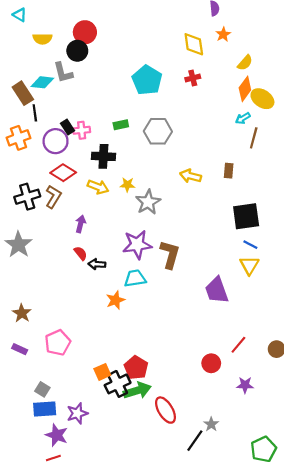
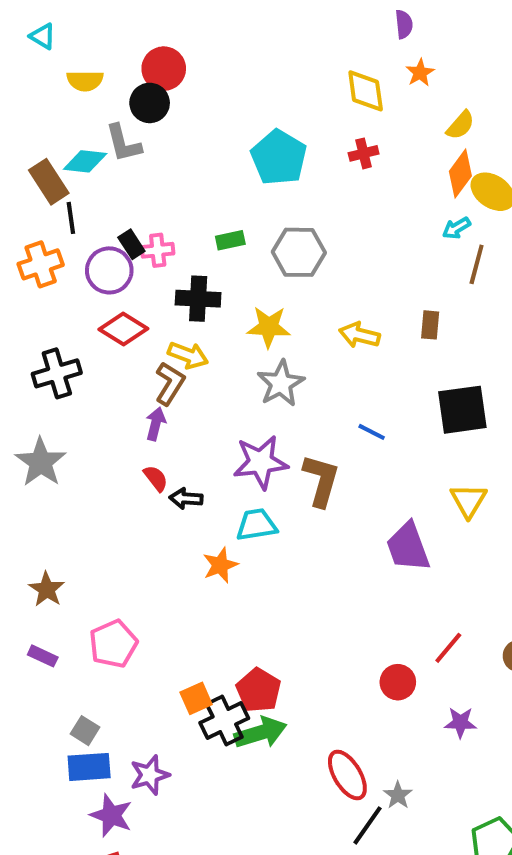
yellow star: (127, 185) -> (269, 327), moved, size x1.5
brown L-shape: (53, 197) -> (170, 383), moved
blue line: (250, 245) -> (372, 432), moved
red ellipse: (165, 410) -> (347, 775), moved

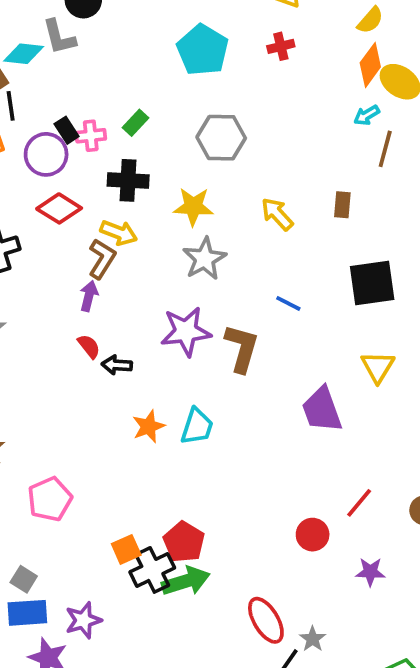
green rectangle: (230, 240) -> (135, 123), moved, turned -35
yellow arrow: (359, 335) -> (277, 214), turned 33
cyan trapezoid: (257, 525) -> (197, 426), moved, turned 117

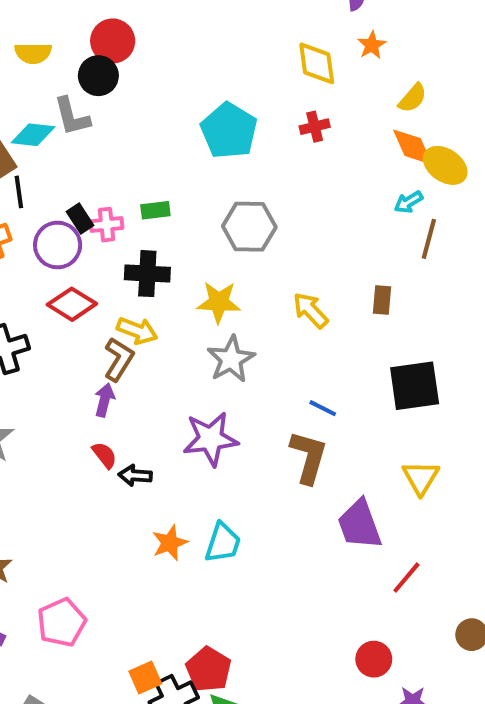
orange diamond: (370, 65) -> (413, 147), turned -60
green rectangle: (135, 123) -> (155, 210), turned 40
brown L-shape: (242, 348) -> (308, 457), moved
red line: (359, 503) -> (406, 578), moved
red circle: (313, 535) -> (374, 659), moved

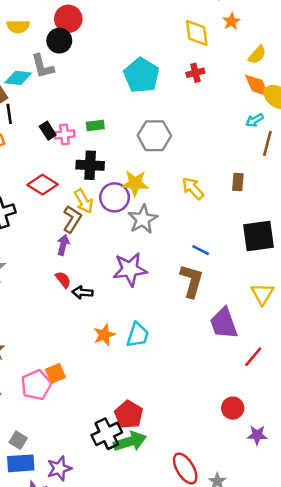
purple circle: (58, 245) -> (115, 197), moved
yellow arrow: (137, 331) -> (84, 201), turned 40
orange square: (145, 677) -> (55, 373), moved

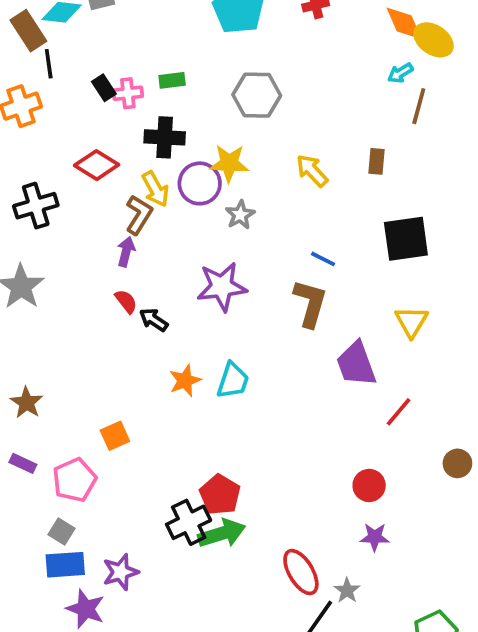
gray star: (143, 219) -> (240, 215), size x0.7
black arrow: (82, 292) -> (154, 320), turned 30
pink pentagon: (36, 385) -> (74, 480), moved
purple star: (257, 435) -> (375, 537), moved

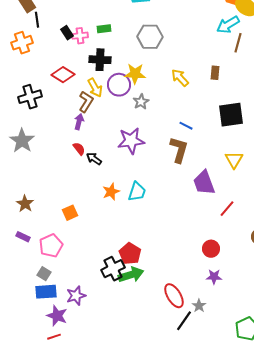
cyan arrow: (400, 73) -> (228, 25), size x1.6
orange square: (115, 436) -> (70, 213), moved

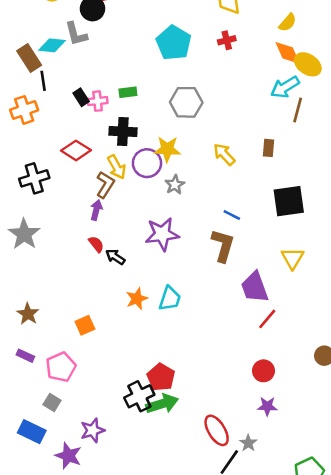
red line: (227, 209) -> (267, 319), moved
blue rectangle: (46, 292) -> (32, 432), moved, turned 30

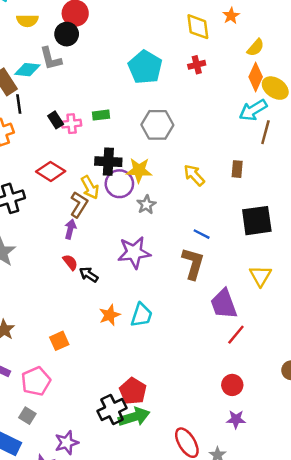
orange diamond: (288, 53) -> (256, 77), turned 48
black cross: (123, 131) -> (108, 162), moved

